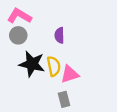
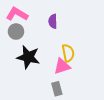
purple semicircle: (59, 35) -> (53, 21), moved
yellow semicircle: (54, 66) -> (68, 53), moved

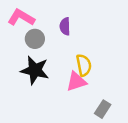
gray circle: (16, 32) -> (35, 39), moved
gray rectangle: (57, 89) -> (103, 109), moved, turned 48

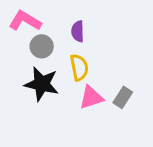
yellow semicircle: (84, 65) -> (79, 67), moved
gray rectangle: (103, 109) -> (123, 97), moved

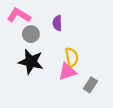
yellow semicircle: (79, 67) -> (72, 57), moved
gray rectangle: (123, 97) -> (90, 85), moved

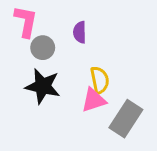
pink L-shape: (19, 15) -> (26, 21), turned 70
gray rectangle: (90, 85) -> (126, 119), size x1.6

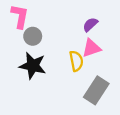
purple semicircle: (80, 32) -> (90, 25), moved, turned 49
pink triangle: (94, 100) -> (91, 48), moved

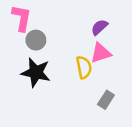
gray rectangle: (96, 90) -> (106, 100), size x0.6

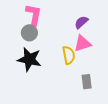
pink L-shape: (22, 18) -> (34, 15), moved
gray rectangle: (106, 100) -> (87, 82), turned -40

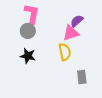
pink triangle: (82, 43) -> (71, 33), moved
black star: (29, 59) -> (28, 56), size x0.7

